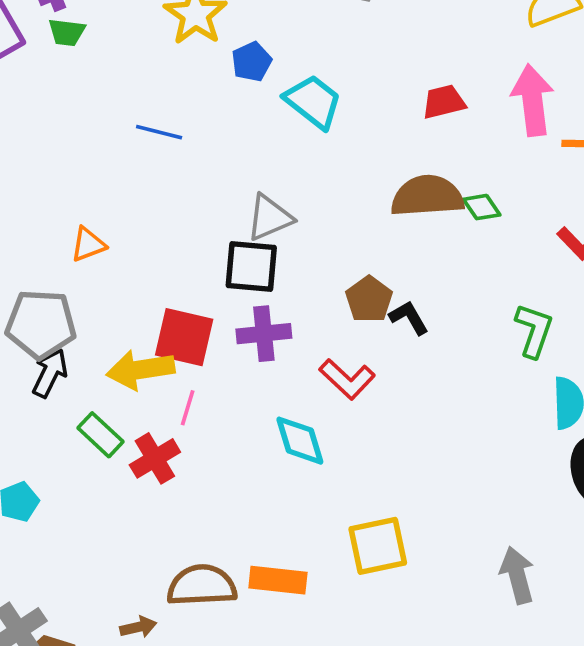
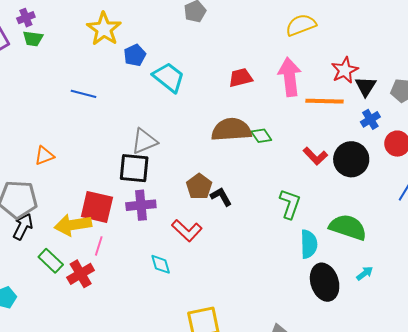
cyan diamond: (300, 441) -> (161, 264), size x0.7

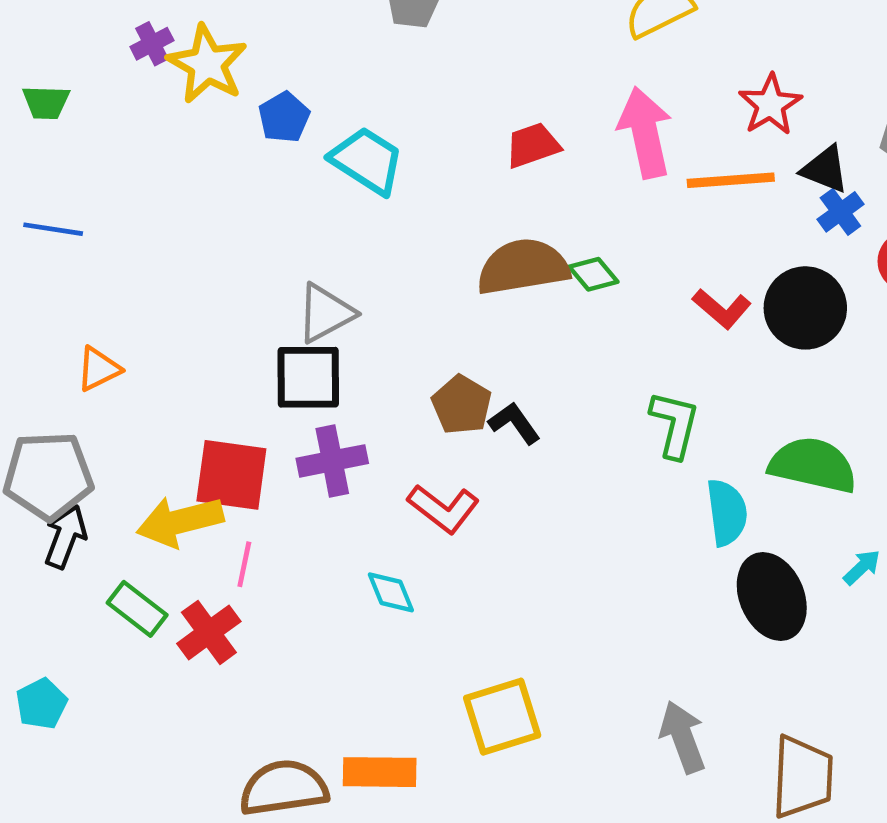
purple cross: (26, 18) -> (152, 44), moved
black triangle: (366, 86) -> (825, 169), moved, turned -35
blue line: (84, 94) -> (53, 229), moved

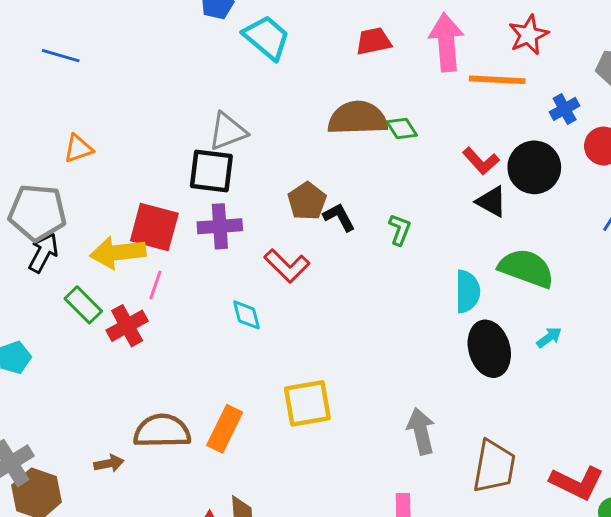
black triangle: (825, 169) -> (491, 202), moved
green L-shape: (675, 424) -> (400, 230), moved, size x0.7
orange rectangle: (380, 772) -> (225, 429), turned -72

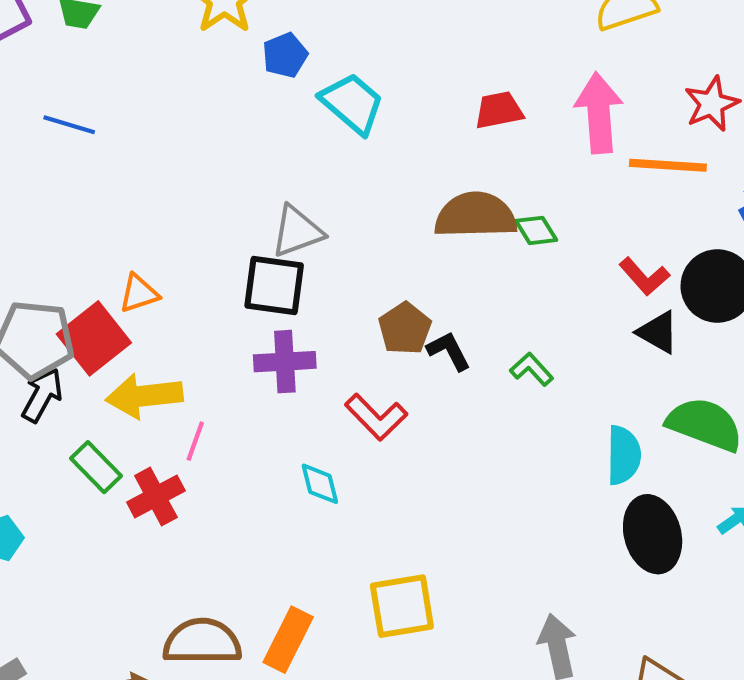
orange triangle: (78, 148) -> (139, 293), moved
red square: (154, 227) -> (94, 338), moved, turned 36
green L-shape: (400, 230) -> (532, 369), turned -64

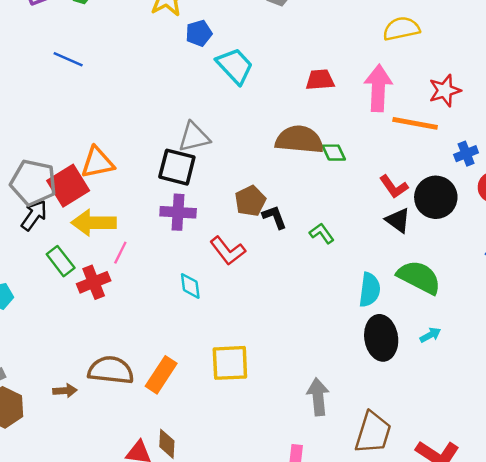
orange triangle: (139, 293) -> (97, 163), size x1.4

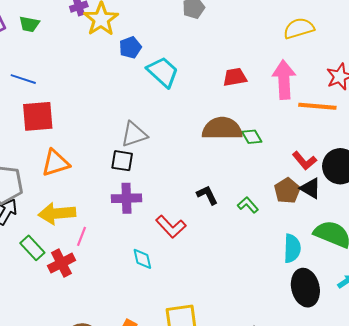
black square: (177, 167) -> (122, 161), size x0.7
red square: (68, 186) -> (38, 116), moved, turned 32
brown pentagon: (250, 201) -> (287, 191), moved

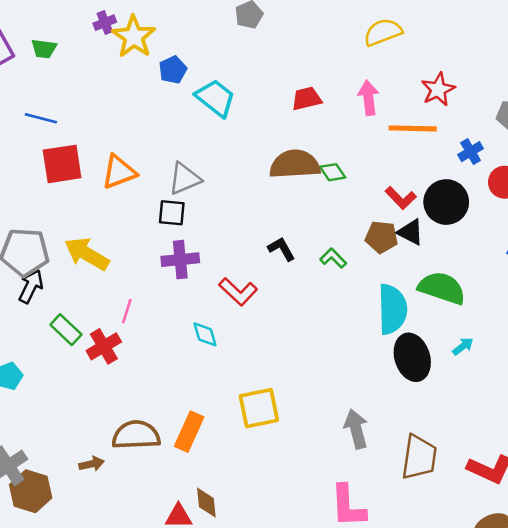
pink arrow: (284, 80) -> (369, 98), size x0.7
orange triangle: (56, 163) -> (119, 172), moved
brown pentagon: (287, 191) -> (381, 237), turned -30
yellow arrow: (57, 213) -> (87, 254), moved, turned 39
cyan semicircle: (292, 248) -> (392, 309), size x1.4

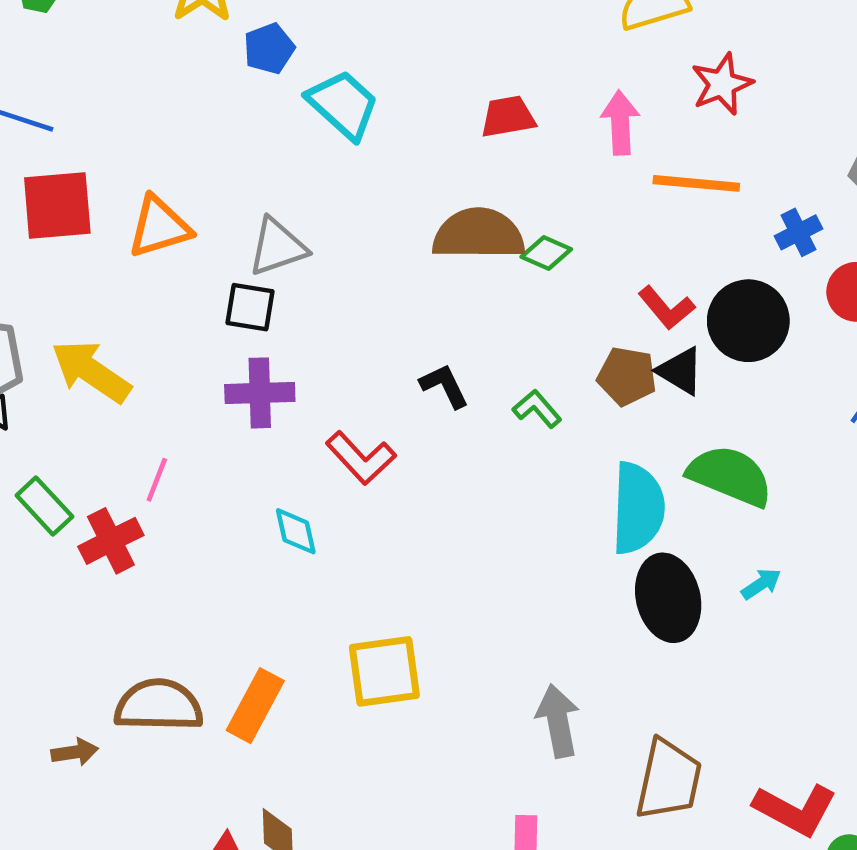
red star: (438, 89) -> (722, 84), moved
green diamond: (333, 172) -> (546, 253), turned -36

